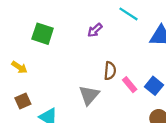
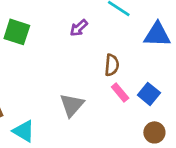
brown semicircle: (110, 71) -> (112, 65), moved

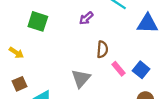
brown semicircle: (112, 65) -> (102, 49), moved

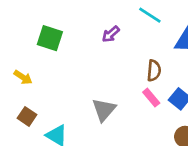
brown semicircle: (102, 49) -> (154, 71), moved
brown square: (20, 84) -> (27, 116), turned -32

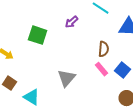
green square: (50, 38) -> (38, 35), moved

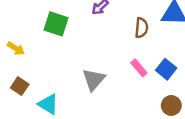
brown semicircle: (104, 49) -> (141, 28), moved

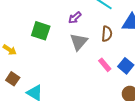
gray triangle: (94, 80) -> (79, 42), moved

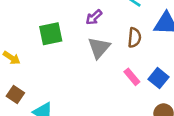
green square: (41, 31) -> (51, 34), turned -30

